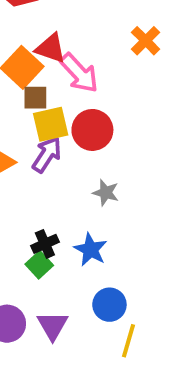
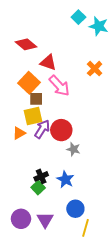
red triangle: (51, 48) -> (48, 63), moved
yellow square: (51, 124) -> (33, 116), moved
red circle: (92, 130) -> (61, 130), moved

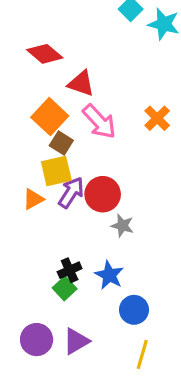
orange cross: (95, 69) -> (157, 118), moved
brown square: (36, 99) -> (61, 143), turned 32
blue circle: (75, 209) -> (134, 310), moved
purple triangle: (45, 220) -> (76, 341), turned 30

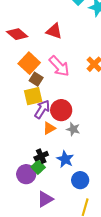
red diamond: (45, 54) -> (17, 34), moved
red triangle: (81, 84) -> (54, 31), moved
orange triangle: (33, 199) -> (49, 128), moved
purple circle: (37, 340) -> (26, 174), moved

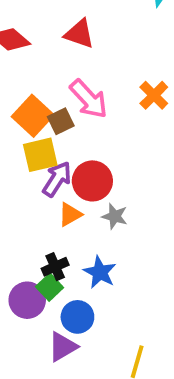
orange square: (29, 63) -> (33, 116), moved
brown square: (36, 79) -> (61, 121), moved, turned 32
blue circle: (80, 180) -> (77, 317), moved

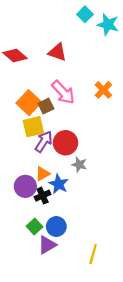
orange triangle: (70, 214) -> (43, 174), moved
blue star: (100, 272) -> (59, 184), moved
green square: (50, 287) -> (35, 227), moved
purple circle: (27, 300) -> (25, 186), moved

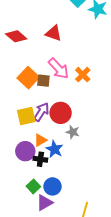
orange cross: (103, 90) -> (83, 75), moved
brown square: (46, 106) -> (43, 81), turned 32
yellow square: (33, 127) -> (26, 116), moved
black cross: (43, 196) -> (40, 159), turned 32

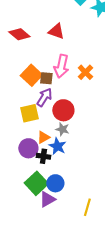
pink arrow: (59, 69) -> (61, 66), turned 55
purple arrow: (41, 112) -> (44, 97), moved
gray star: (73, 132) -> (62, 129), moved
green square: (33, 186) -> (36, 183), size x1.6

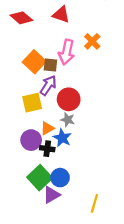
orange cross: (85, 72) -> (92, 41), moved

